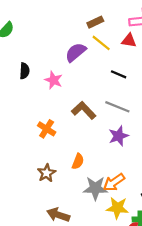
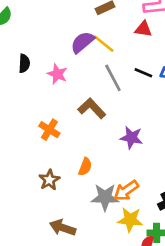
yellow line: (101, 43) -> (104, 44), moved
black line: (119, 74) -> (143, 73), moved
gray line: (117, 107) -> (113, 78), moved, turned 40
purple star: (119, 136) -> (131, 138), turned 30

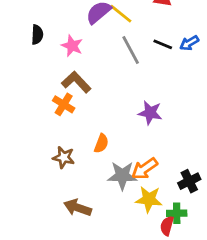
brown L-shape: (92, 108) -> (76, 82), moved
brown star: (49, 180) -> (64, 157), turned -30

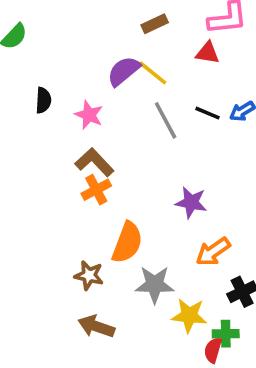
orange cross: (64, 104) -> (96, 190), moved, turned 30
orange semicircle: (101, 143) -> (127, 243), size x1.6
brown star: (64, 157) -> (89, 275), moved
orange arrow: (145, 169) -> (213, 252), moved

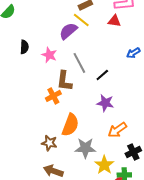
yellow line: (153, 73) -> (81, 20), moved
black line: (207, 113) -> (102, 75), moved, turned -64
gray line: (166, 120) -> (79, 63), moved
brown L-shape: (94, 162) -> (64, 81), moved, turned -130
yellow star: (189, 315) -> (104, 165), turned 30

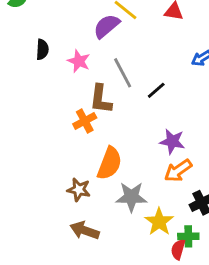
purple star: (105, 103) -> (172, 141), moved

